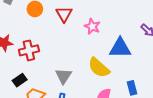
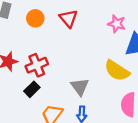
pink star: (92, 26) -> (117, 24), moved
black rectangle: (20, 80) -> (32, 89), moved

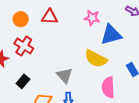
red triangle: (68, 18) -> (50, 17), turned -42
red cross: (37, 65) -> (24, 46), moved, turned -30

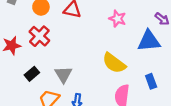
blue triangle: (111, 35) -> (149, 41), moved
gray triangle: (65, 75) -> (63, 74), moved

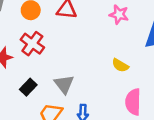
yellow semicircle: (114, 63) -> (120, 65), size x0.6

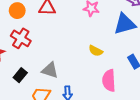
gray triangle: (64, 84) -> (50, 70), turned -30

